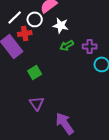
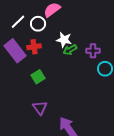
white star: (61, 25) -> (64, 40), moved
red cross: (25, 33) -> (34, 47), moved

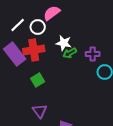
red cross: (34, 47) -> (34, 50), size x1.5

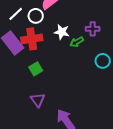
green arrow: (70, 53) -> (77, 42), moved
purple cross: (93, 54) -> (93, 29), moved

